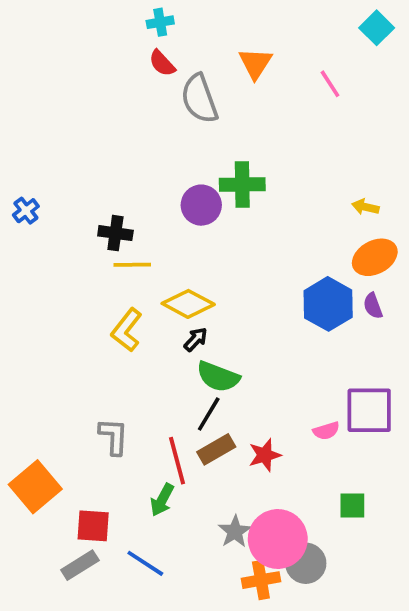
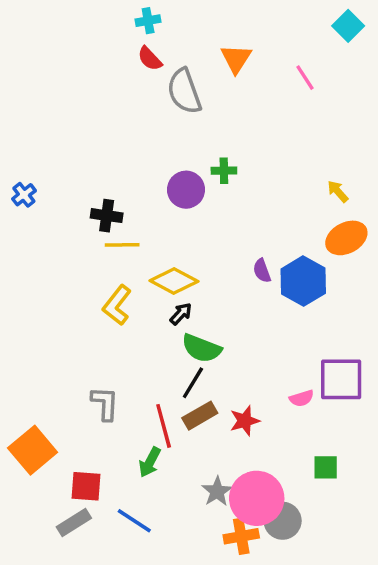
green cross: (242, 185) -> (224, 171), size x0.6
yellow arrow: (365, 207) -> (338, 191), turned 35
purple semicircle: (373, 306) -> (262, 271), moved

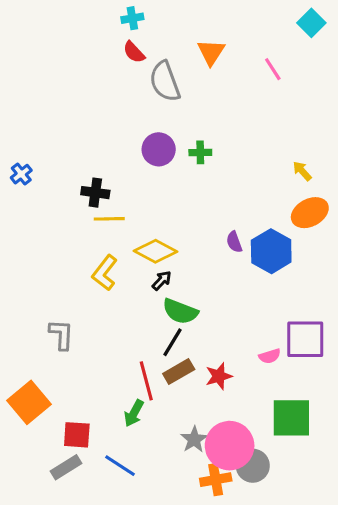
purple circle: (186, 190) -> (159, 149), moved
gray L-shape: (105, 403) -> (61, 335), moved
green square: (326, 467) -> (291, 418), size x1.8

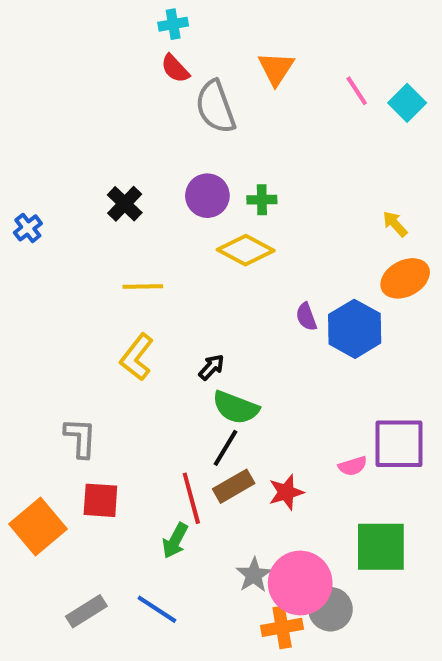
cyan square: (311, 23) -> (407, 103), moved
black cross: (95, 193) -> (125, 204), moved, turned 36
yellow diamond: (156, 251) -> (246, 250), moved
red square: (77, 435) -> (100, 500), moved

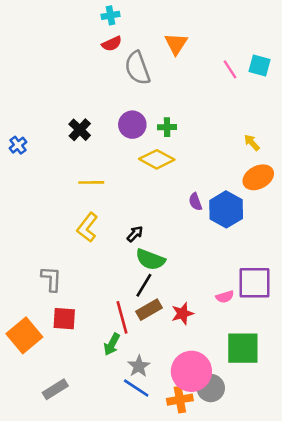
red semicircle: (175, 69) -> (112, 44), turned -72
pink line: (357, 91) -> (230, 69), moved
cyan square: (407, 103) -> (260, 66), turned -30
gray star: (254, 575) -> (139, 366), moved
blue line: (157, 609) -> (136, 388), moved

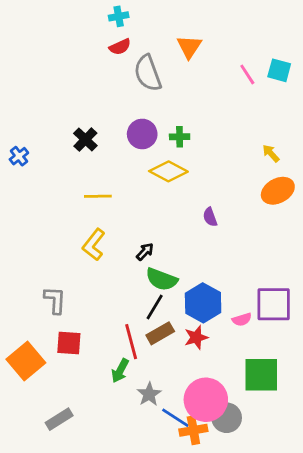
blue hexagon: (226, 209) -> (203, 303), moved
blue line: (136, 388) -> (175, 418), moved

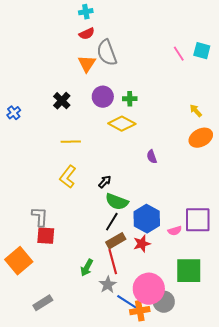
orange triangle: (189, 47) -> (87, 64), moved
red line: (131, 342) -> (113, 262), moved
red square: (69, 343) -> (46, 236), moved

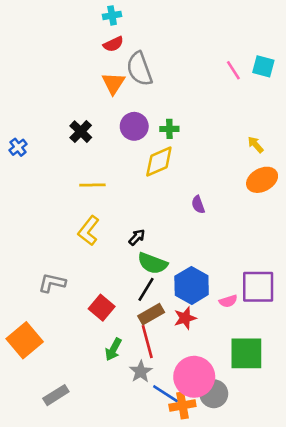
yellow diamond: (122, 124) -> (159, 162), turned -52
gray L-shape: (40, 217) -> (52, 283), turned -80
red square: (46, 236) -> (102, 308), moved, turned 36

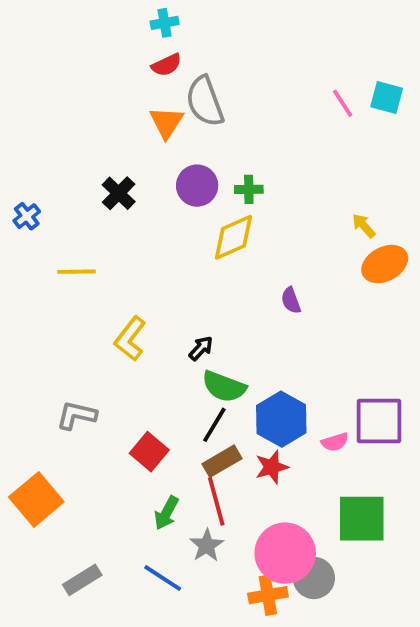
yellow arrow: (256, 145) -> (364, 226), moved
yellow line: (92, 185) -> (76, 272), moved
blue line: (166, 394) -> (163, 578), moved

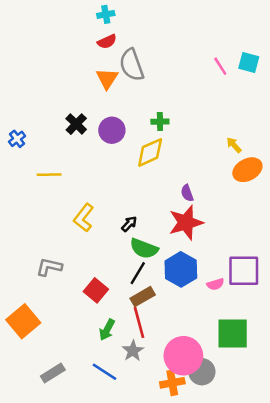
purple circle: (197, 186) -> (112, 130), moved
red star: (272, 467) -> (186, 223), moved, size x1.6

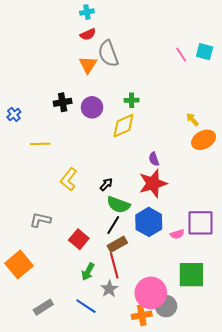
black cross: (76, 124) -> (63, 102), turned 36

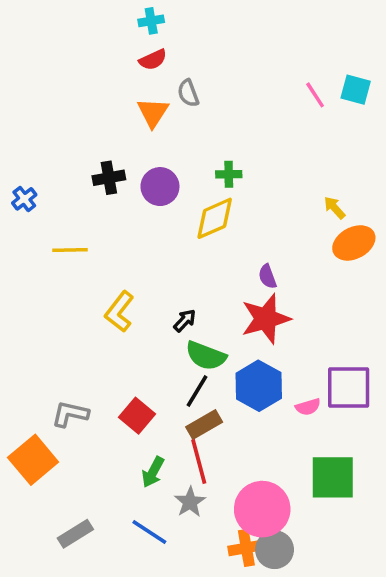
gray semicircle: (108, 54) -> (188, 93), size x0.6
gray L-shape: (40, 220) -> (70, 414), moved
gray circle: (166, 306) -> (275, 550), moved

